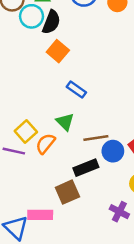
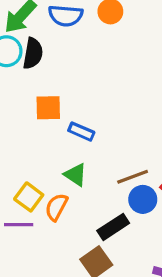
orange square: (58, 51) -> (48, 108), moved, turned -30
brown line: (96, 138) -> (133, 177), moved

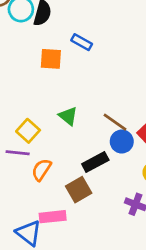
blue rectangle: (81, 132) -> (82, 42), moved
brown line: (133, 177) -> (115, 122), turned 50
orange semicircle: (56, 207) -> (41, 170), moved

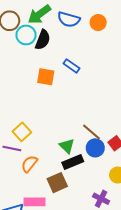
green triangle: (68, 116) -> (67, 146), moved

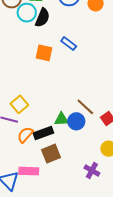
green triangle: (67, 146) -> (61, 119), turned -49
blue circle: (95, 148) -> (76, 121), moved
black rectangle: (73, 162) -> (43, 133), moved

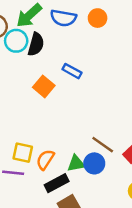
orange square: (44, 53) -> (44, 86), turned 36
yellow square: (19, 104) -> (23, 153), turned -30
orange semicircle: (25, 135) -> (45, 160), moved

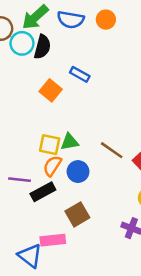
yellow square: (23, 153) -> (50, 145), moved
green triangle: (76, 163) -> (70, 142), moved
blue circle: (94, 163) -> (78, 172), moved
black rectangle: (57, 183) -> (43, 192), moved

